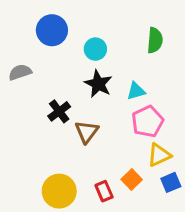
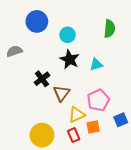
pink pentagon: (148, 122) -> (98, 100), moved
yellow triangle: (159, 155) -> (77, 115), moved
orange square: (132, 180) -> (93, 127), turned 32
blue square: (171, 182) -> (121, 120), moved

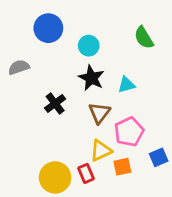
green semicircle: (110, 29) -> (144, 38), turned 144
brown triangle: (61, 93) -> (99, 113), moved
red rectangle: (74, 135) -> (86, 173), moved

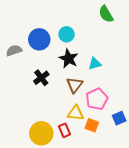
blue circle: (48, 28) -> (39, 39), moved
green semicircle: (144, 38) -> (106, 14), moved
yellow triangle: (101, 151) -> (76, 113), turned 30
orange square: (122, 167) -> (92, 125), turned 32

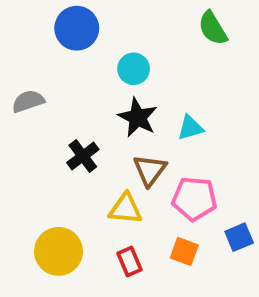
blue circle: (39, 39) -> (77, 28), moved
pink pentagon: (97, 99) -> (194, 199), turned 30
yellow triangle: (76, 113) -> (125, 209), moved
yellow circle: (41, 133) -> (58, 251), moved

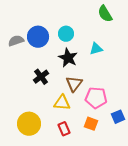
blue circle: (77, 28) -> (38, 37), moved
gray semicircle: (28, 101) -> (16, 41), moved
cyan triangle: (190, 128) -> (96, 49), moved

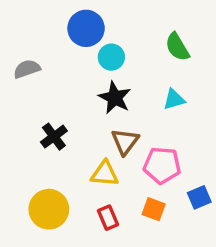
green semicircle: (105, 14) -> (177, 47), moved
blue circle: (38, 37) -> (86, 28), moved
cyan triangle: (96, 49) -> (174, 99), moved
black cross: (41, 77) -> (54, 137), moved

